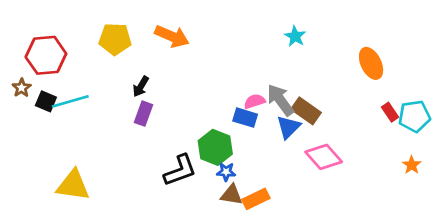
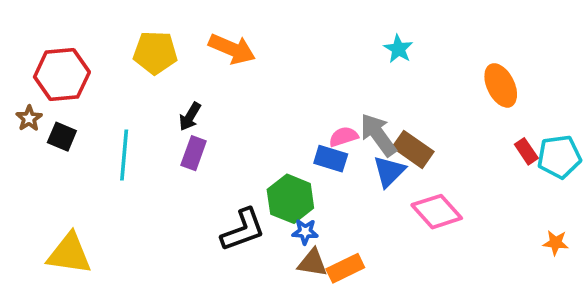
cyan line: (70, 101) -> (124, 155), moved, turned -69
orange star: (412, 165) -> (556, 243), moved, turned -30
yellow triangle: (73, 185) -> (69, 254), moved

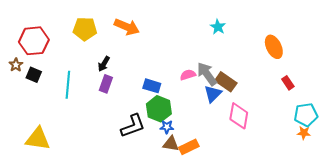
cyan pentagon: (559, 157) -> (306, 115), moved
blue rectangle: (331, 159) -> (152, 86), moved
pink diamond: (437, 212) -> (239, 116), turned 52

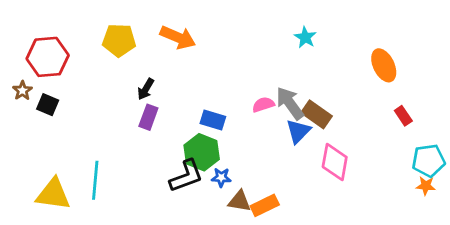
cyan line: (68, 85) -> (95, 180), moved
green hexagon: (159, 109) -> (202, 152), moved
blue star: (167, 127) -> (221, 177), moved

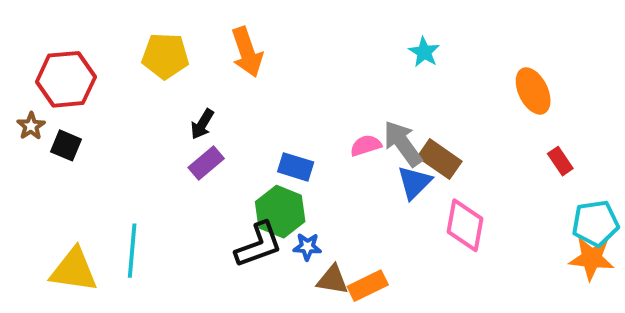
orange arrow: (178, 37) -> (247, 52), turned 48
purple rectangle: (148, 117) -> (206, 163), turned 30
orange star: (426, 186) -> (591, 258), size x1.6

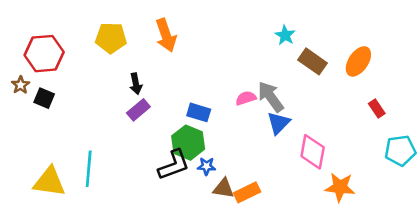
orange ellipse: (533, 91) -> (358, 61), turned 60
black arrow: (202, 124) -> (136, 84), turned -42
brown rectangle: (440, 159) -> (313, 61), moved
orange star: (591, 258) -> (340, 187), moved

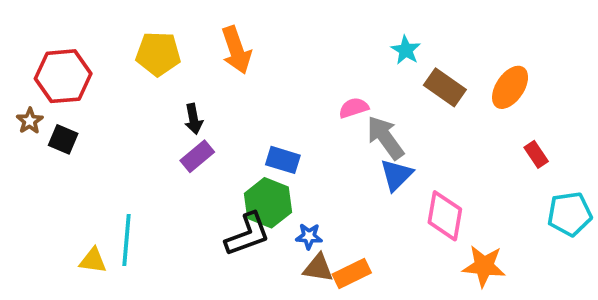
pink semicircle: (246, 98) -> (354, 108), moved
blue star: (207, 166) -> (309, 236), moved
yellow triangle: (49, 182) -> (93, 260), moved, size x0.6

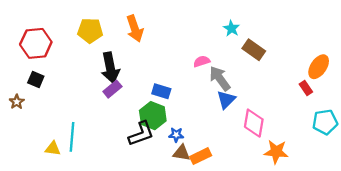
orange ellipse: (510, 87) -> (319, 67), moved
black arrow: (194, 119) -> (110, 68), size x1.8
brown star: (30, 121) -> (17, 102), moved

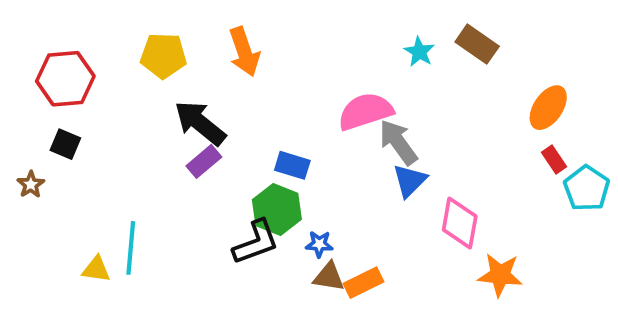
brown rectangle: (254, 50) -> (477, 44), moved
pink semicircle: (202, 61) -> (365, 111), size x1.8
orange ellipse: (319, 67) -> (548, 108), moved
black arrow: (110, 68) -> (200, 123), turned 140
cyan pentagon: (325, 122) -> (587, 188), moved, turned -30

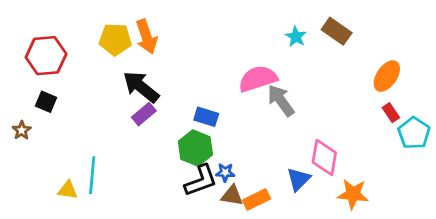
orange arrow: (244, 52) -> (147, 37), moved
blue triangle: (410, 181) -> (299, 179), moved
black L-shape: (256, 242) -> (201, 181), moved

